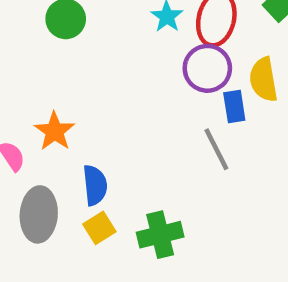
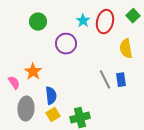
purple circle: (207, 68) -> (66, 44), moved
blue rectangle: (234, 107) -> (121, 80), moved

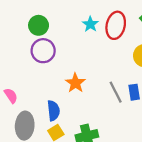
purple circle: (66, 44) -> (43, 51), moved
orange star: (33, 72) -> (75, 83), moved

